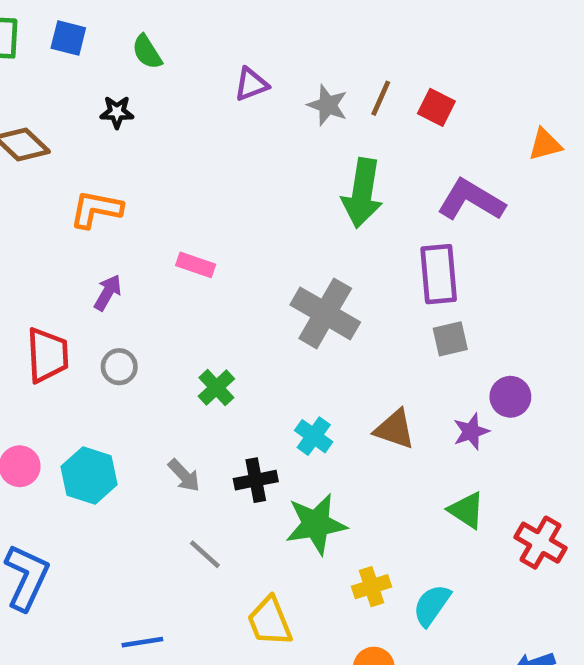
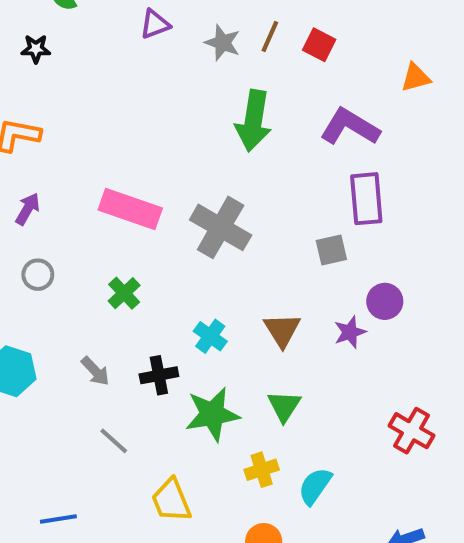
pink rectangle: (196, 265) -> (130, 209), moved, size x1.8
purple rectangle: (439, 274) -> (366, 199), moved
brown triangle: (395, 429) -> (282, 330), turned 39
green triangle: (466, 510) -> (284, 406), moved, turned 30

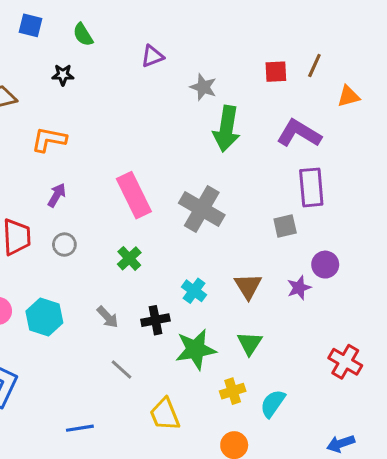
brown line: (270, 37) -> (314, 66), moved
gray star: (223, 43) -> (203, 87), moved
red square: (319, 45) -> (276, 72), turned -30
pink rectangle: (130, 209) -> (134, 195), turned 45

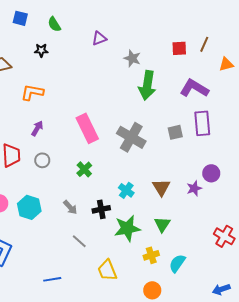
gray square: (285, 226) -> (175, 132), moved

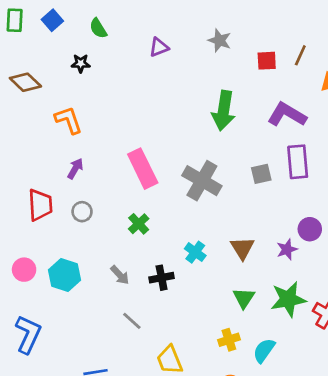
blue square: (20, 18) -> (52, 20), turned 35
gray star: (132, 58) -> (219, 40), moved
orange L-shape: (32, 92) -> (69, 120), turned 60
green star: (127, 228) -> (288, 299), moved

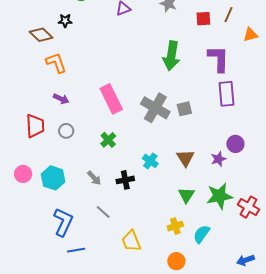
brown diamond: (25, 82) -> (41, 35), moved
purple L-shape: (287, 115) -> (218, 59), turned 60
purple arrow: (75, 169) -> (61, 99), turned 84
gray square: (261, 174) -> (184, 109), moved
blue L-shape: (28, 334) -> (63, 222), moved

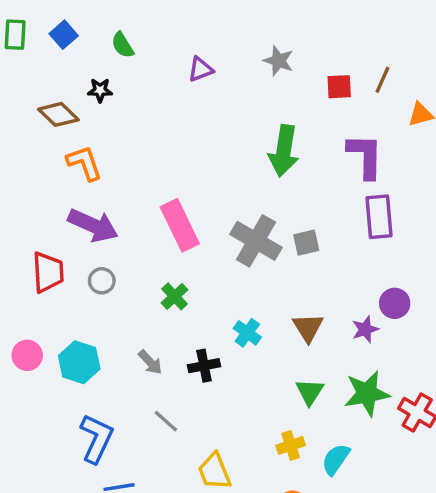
purple arrow: (61, 99) -> (93, 225), size x1.8

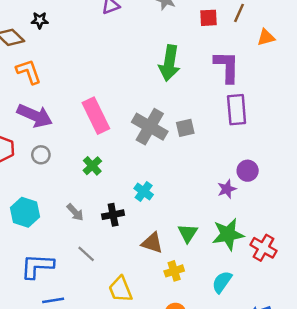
brown triangle: (308, 328) -> (152, 243), moved, turned -40
blue L-shape: (97, 439) -> (37, 266), turned -112
cyan semicircle: (336, 459) -> (222, 282), moved

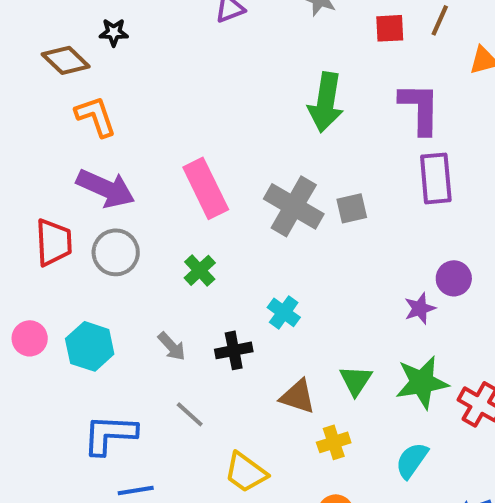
gray circle: (41, 155) -> (116, 252), size x1.5
yellow trapezoid: (120, 289) -> (246, 472), turned -32

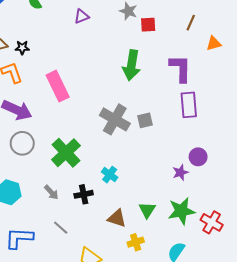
red square: (390, 28) -> (148, 25), moved
black star: (114, 32) -> (22, 48), moved
pink rectangle: (206, 188) -> (58, 86), moved
green cross: (200, 270) -> (66, 153), size x1.8

